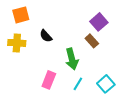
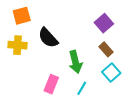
black semicircle: (46, 36) -> (48, 38), size x1.5
brown rectangle: (92, 41) -> (106, 49), moved
cyan square: (106, 84) -> (111, 73), moved

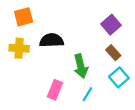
black semicircle: (48, 38) -> (52, 40), turned 130

